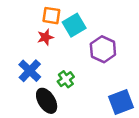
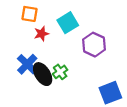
orange square: (51, 16) -> (29, 14), moved
black ellipse: (47, 101) -> (43, 74), moved

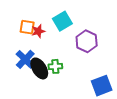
orange square: (29, 14) -> (27, 27), moved
green cross: (60, 72) -> (55, 66), turned 32

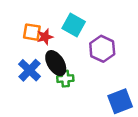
cyan square: (62, 21) -> (74, 25), turned -30
black ellipse: (39, 68) -> (56, 63), moved

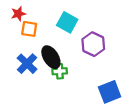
red star: (45, 37) -> (18, 14), moved

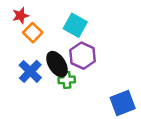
orange square: (29, 29) -> (33, 33), turned 35
purple hexagon: (93, 44) -> (82, 56), moved

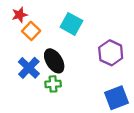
purple hexagon: (82, 56) -> (111, 53), moved
green cross: (67, 80) -> (53, 84), moved

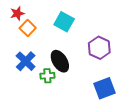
black ellipse: (54, 61) -> (60, 61), moved

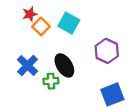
red star: (17, 13) -> (30, 14), moved
orange square: (28, 28) -> (41, 26), moved

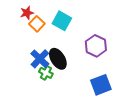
blue cross: (28, 65) -> (40, 59), moved
green cross: (51, 81) -> (46, 73), turned 32

